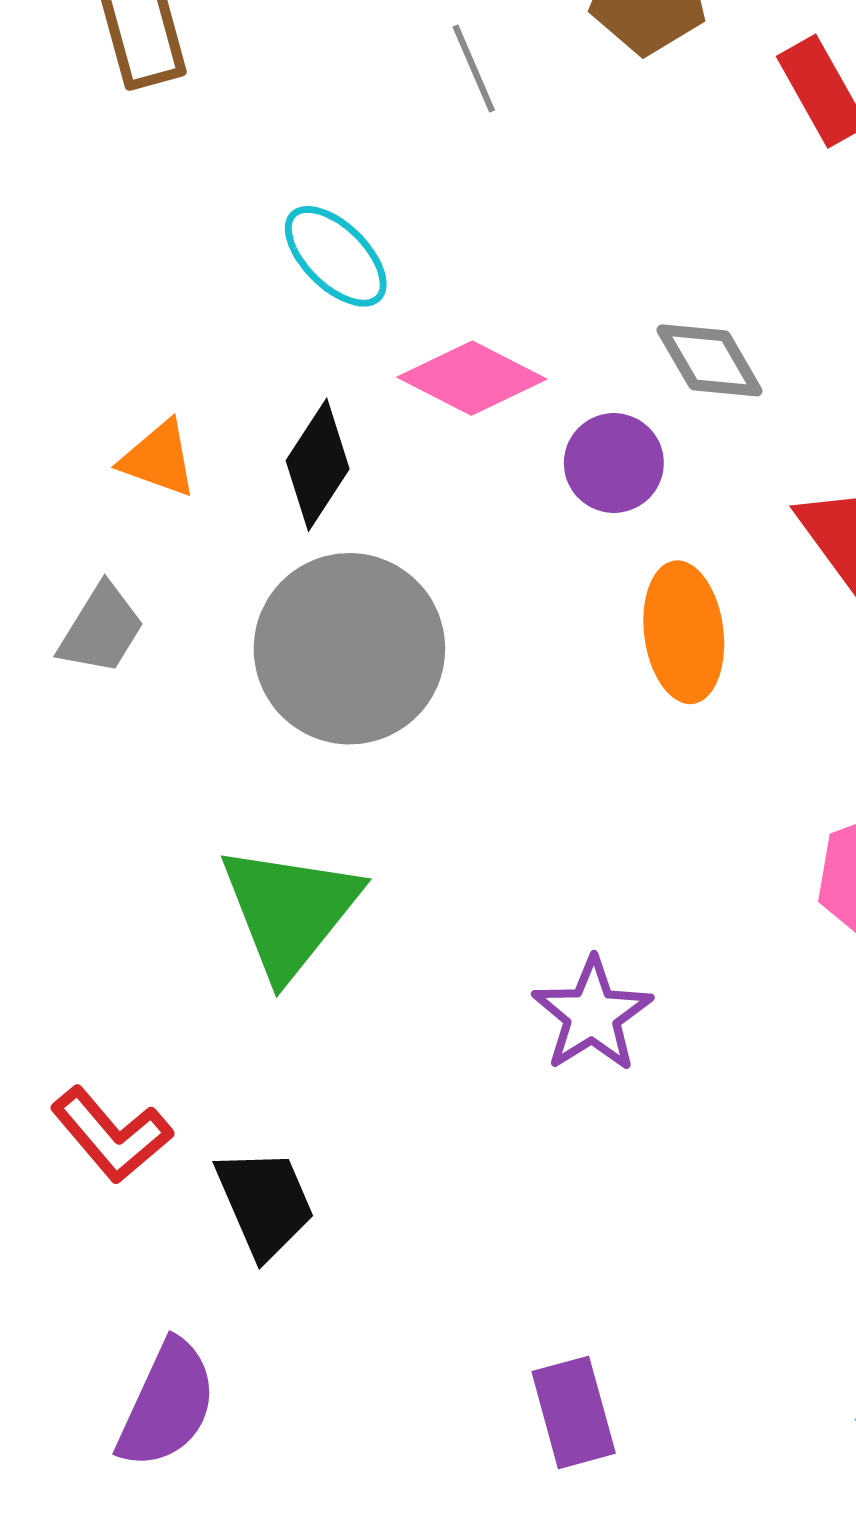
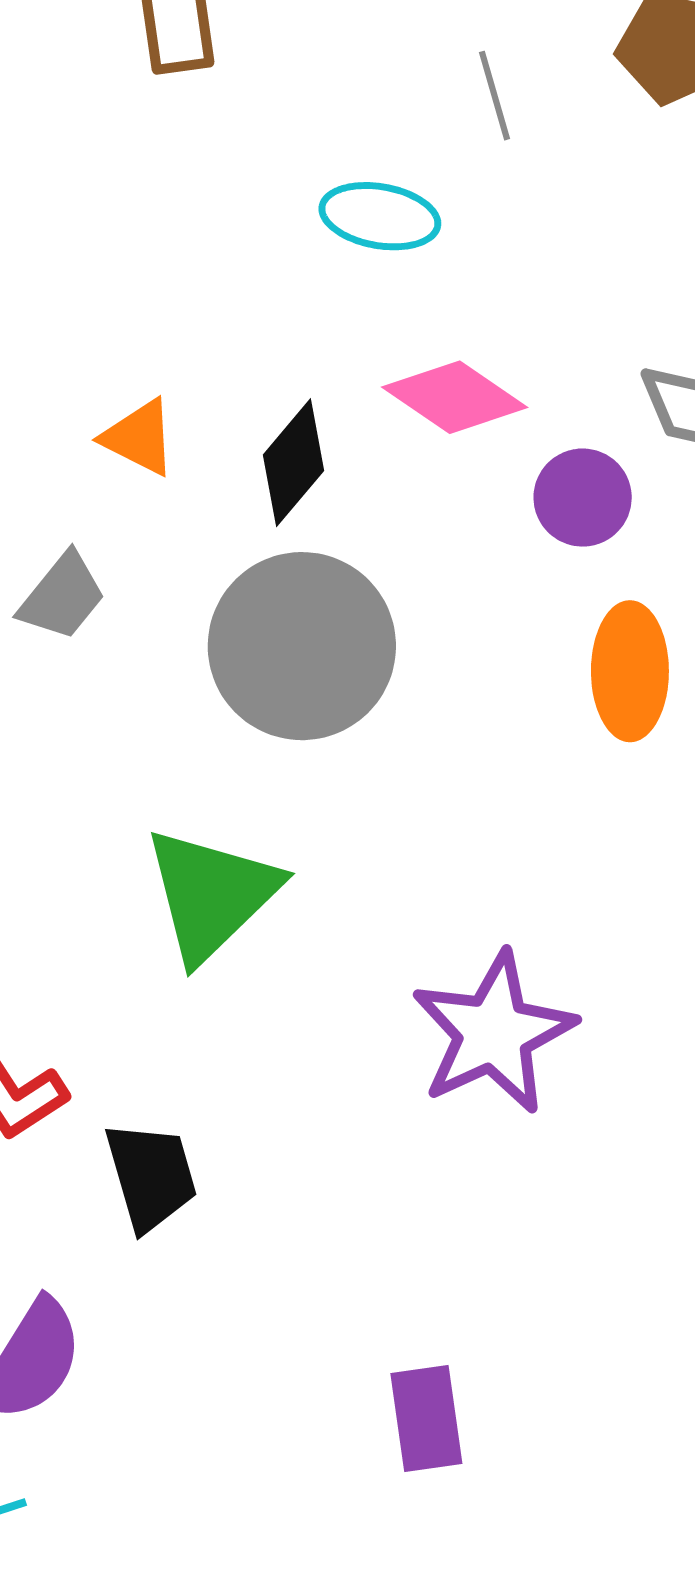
cyan ellipse: (336, 256) -> (380, 216), moved, turned -42
purple star: (592, 1015) -> (494, 1033), size x1.4

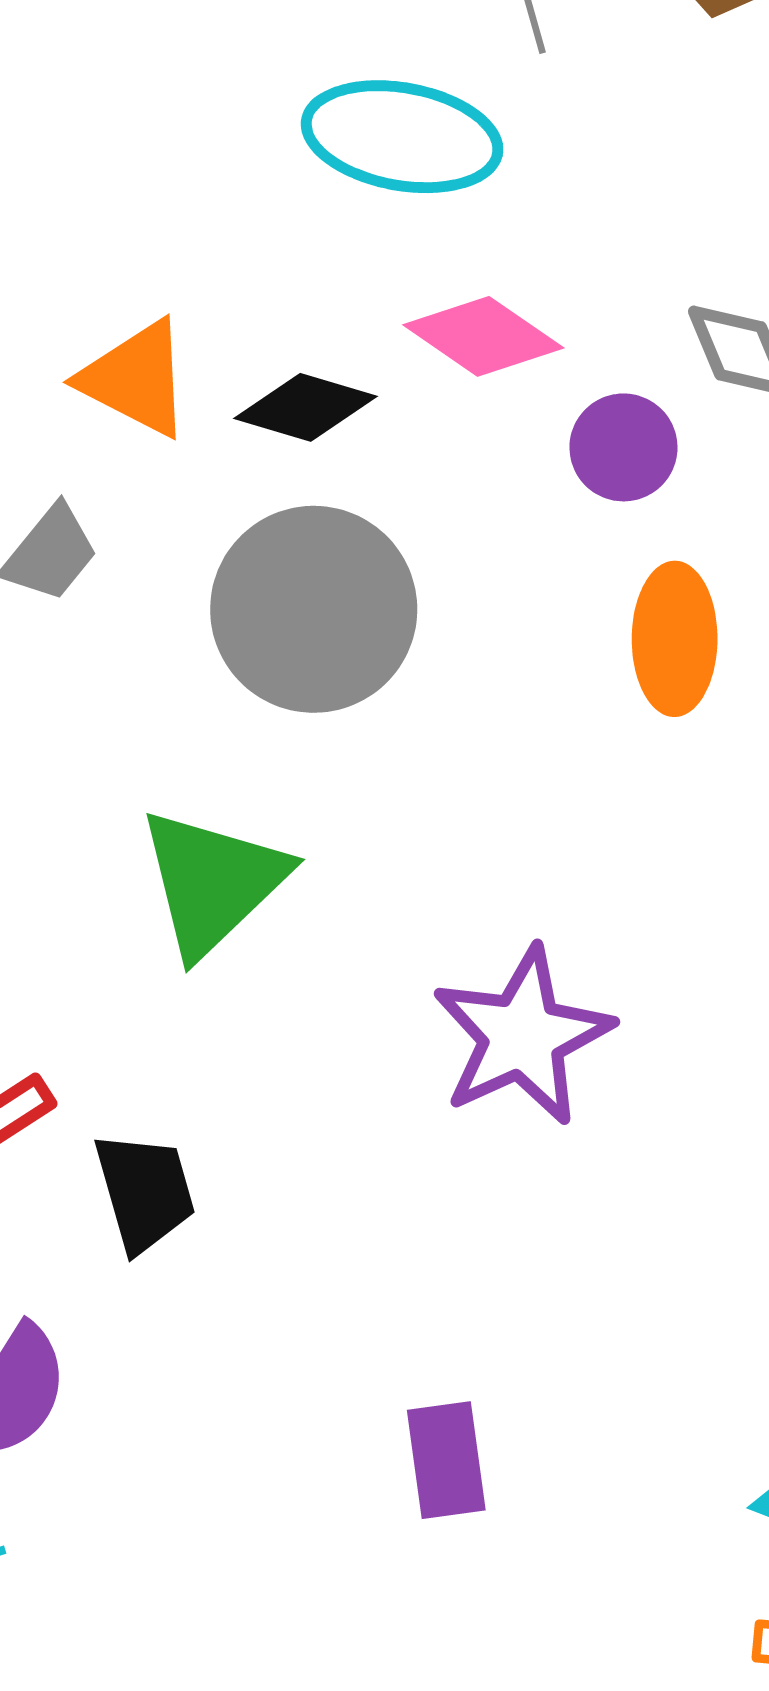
cyan ellipse: (380, 216) -> (402, 137), size x1.5
orange triangle: (139, 437) -> (136, 379), size x1.4
black diamond: (294, 463) -> (306, 407), turned 66

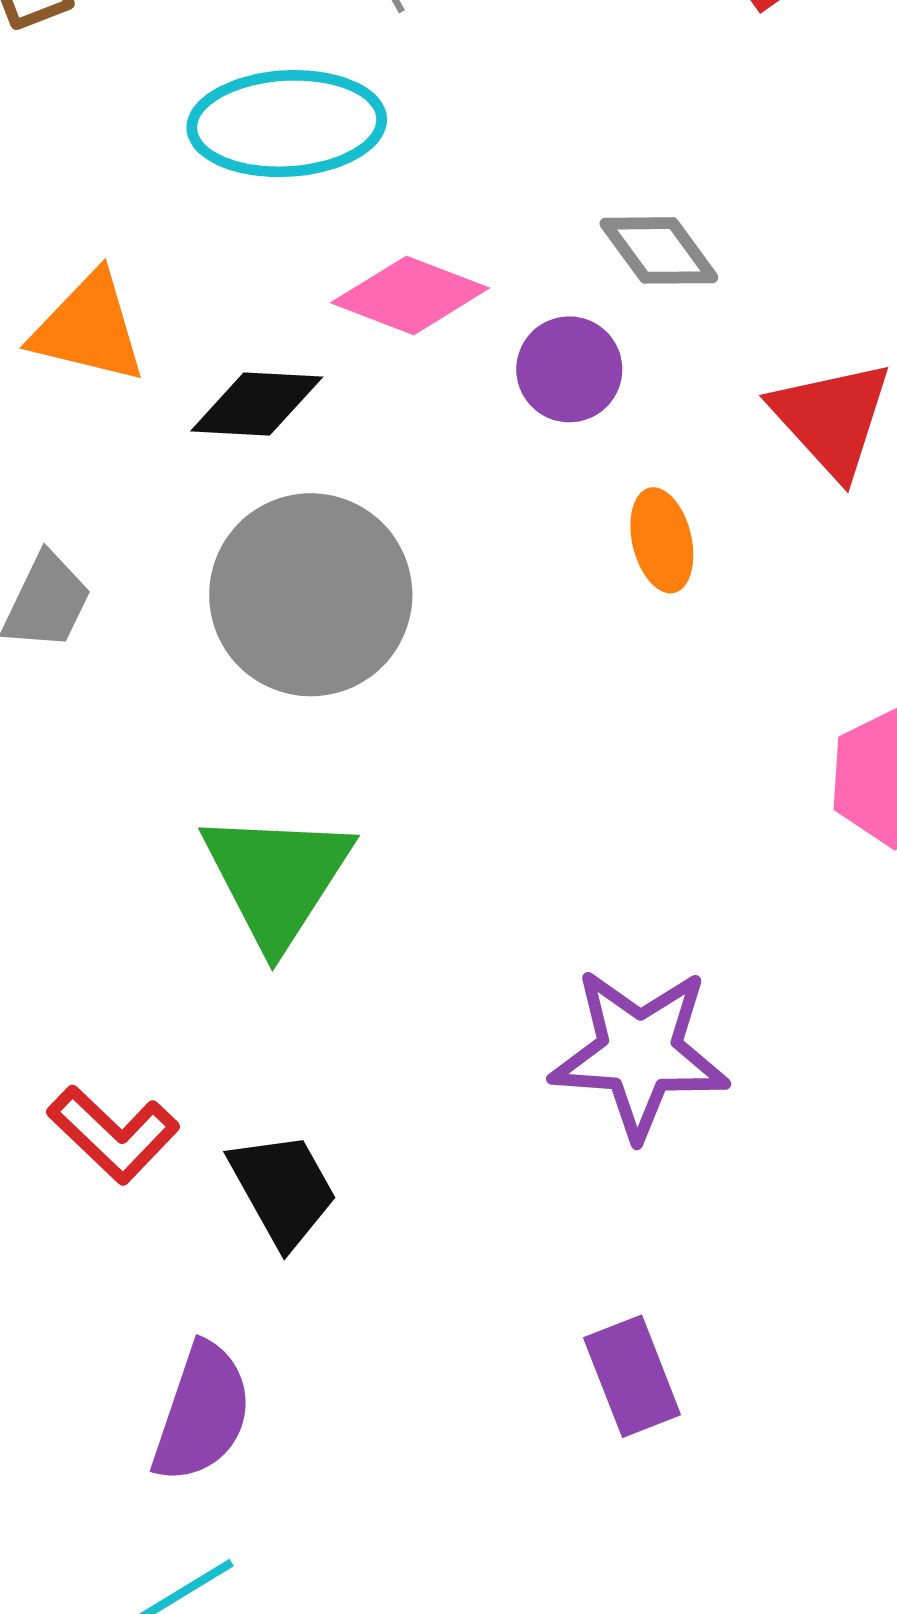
orange triangle: (136, 379) -> (89, 328), moved
orange ellipse: (675, 639) -> (662, 540), size x0.7
purple star: (522, 1036) -> (640, 1053), moved, turned -30

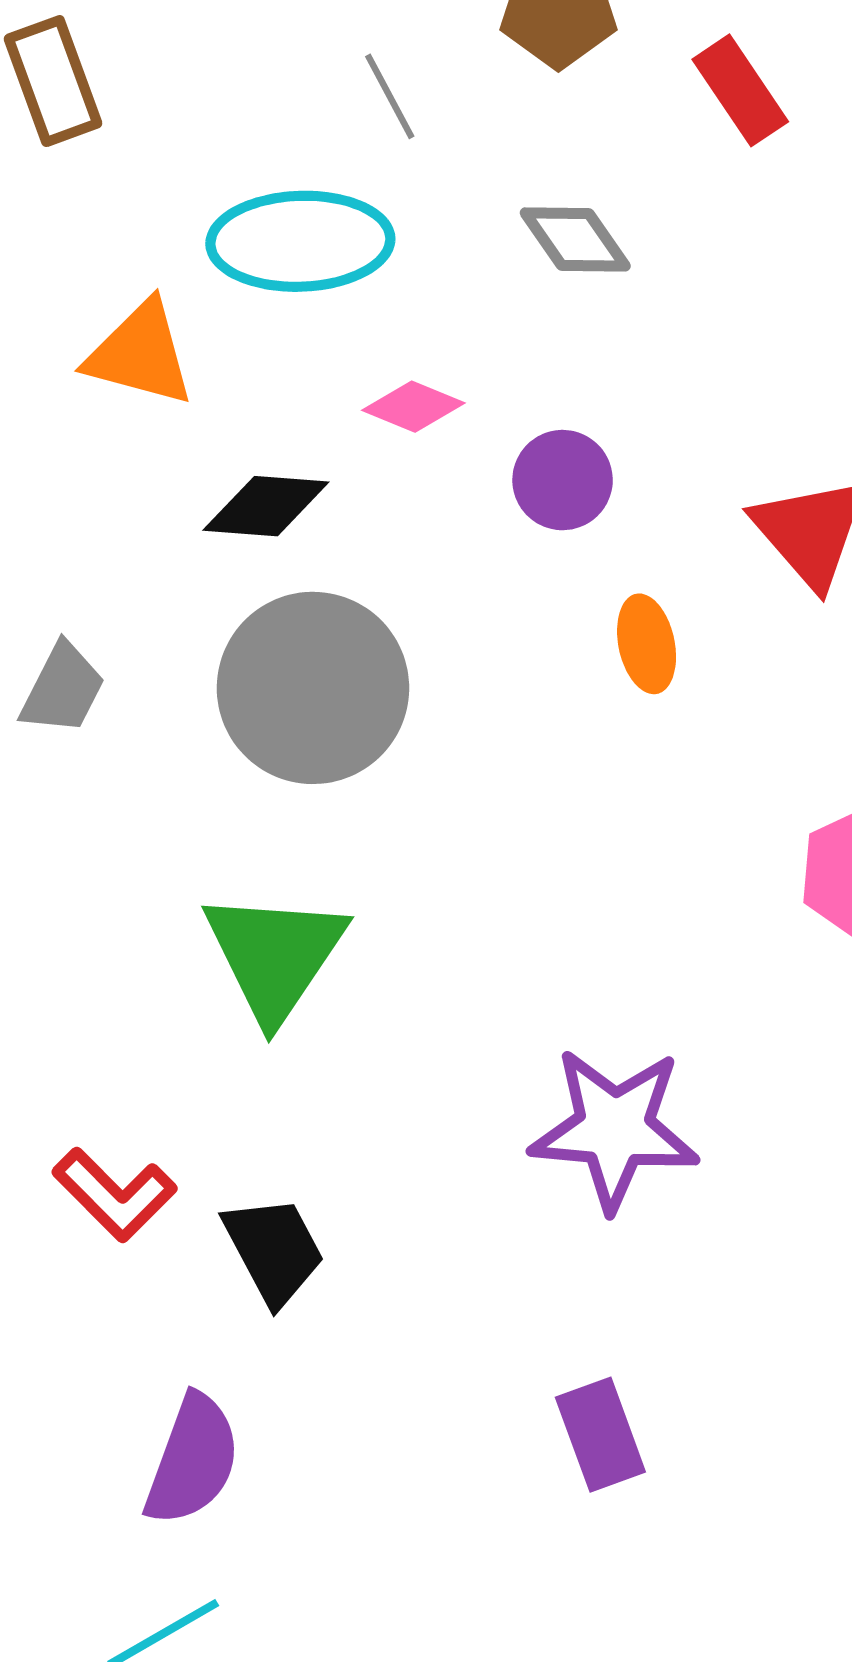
gray diamond: (659, 250) -> (575, 239), moved
pink diamond: (410, 295) -> (413, 407), size x0.7
orange triangle: (89, 328) -> (140, 354), moved

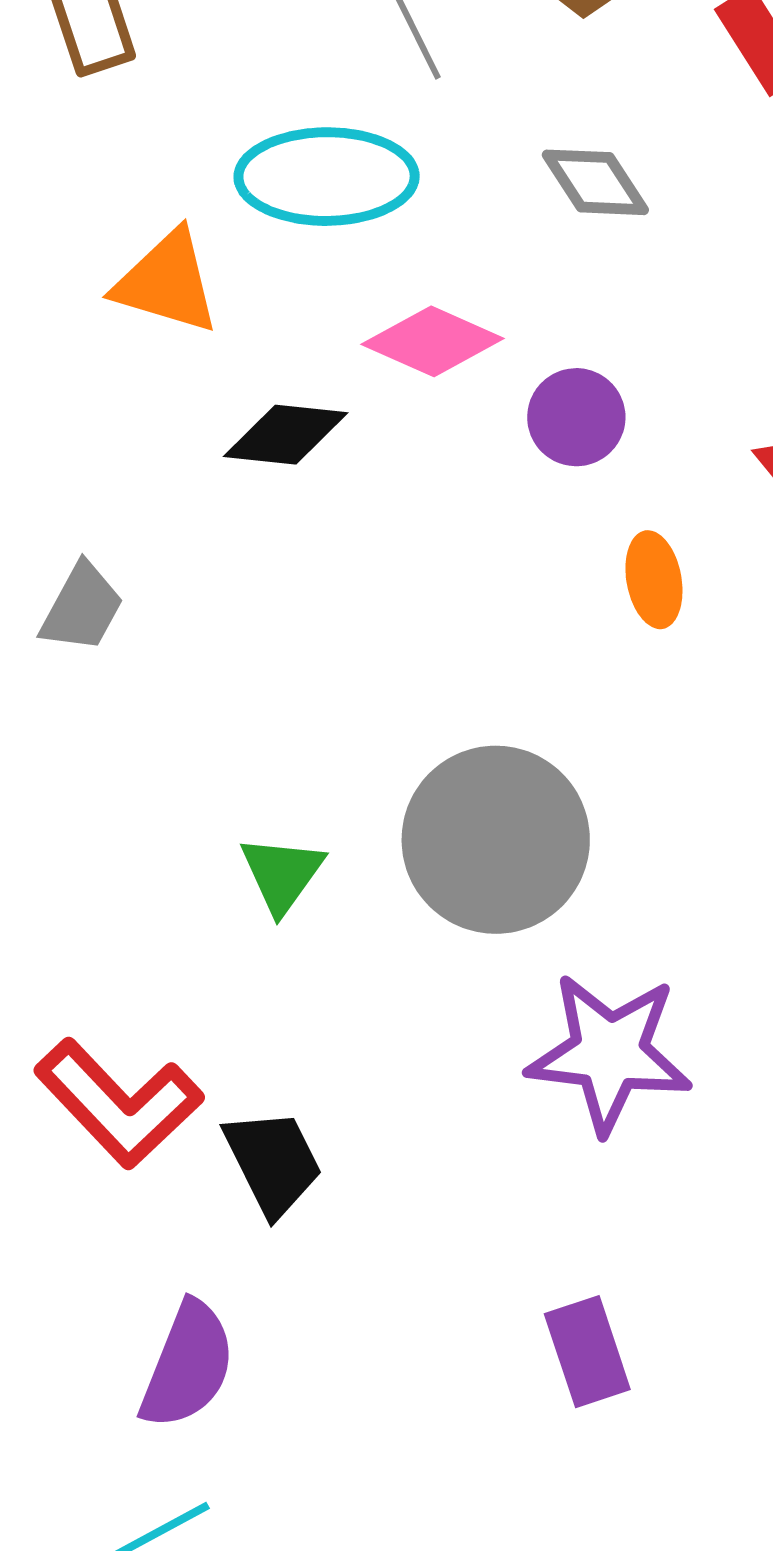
pink diamond: (413, 407) -> (433, 341), size x1.4
gray circle: (313, 688) -> (496, 840), moved
green triangle: (275, 955) -> (282, 874), size x0.6
red L-shape: (115, 1194) -> (119, 1103), size x1.4

